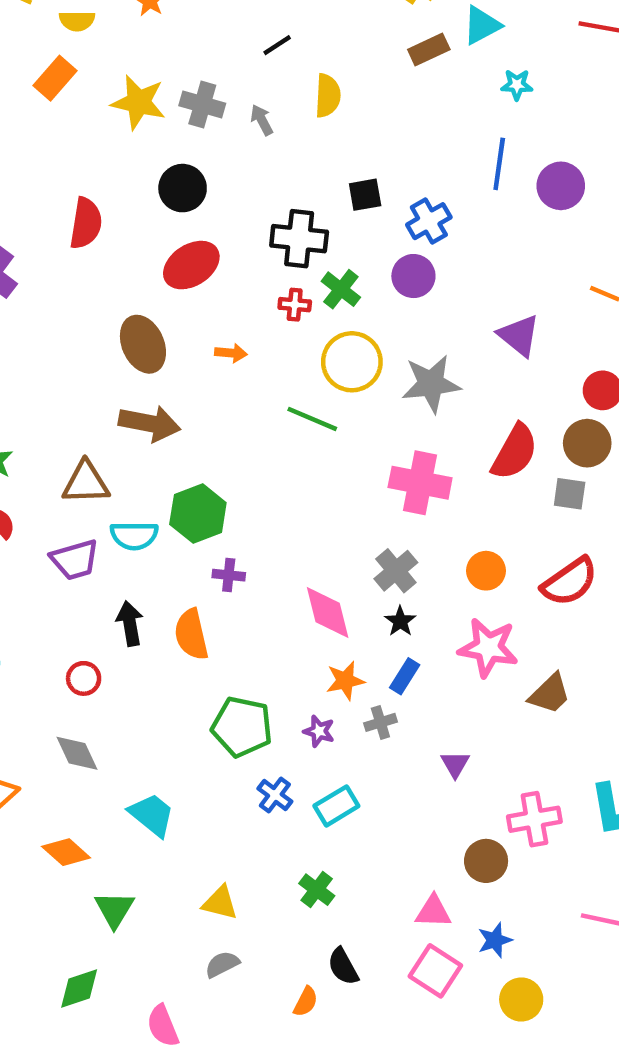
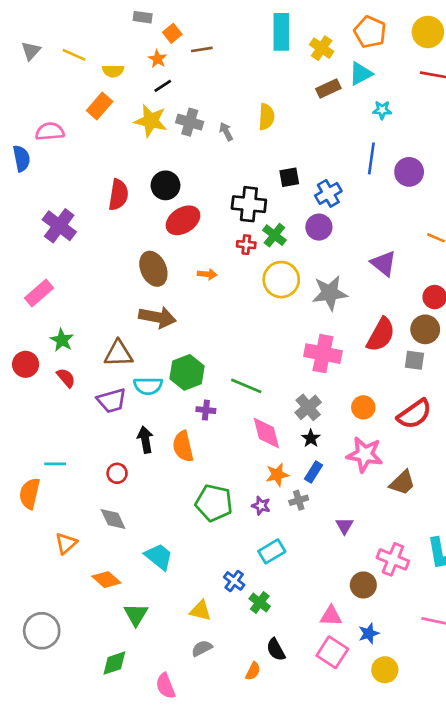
black line: (277, 45) -> (163, 86), moved
black circle: (183, 188) -> (166, 185), moved
green line: (312, 419) -> (246, 386), moved
blue cross: (275, 795) -> (234, 581), moved
pink cross: (534, 819) -> (393, 559), turned 32

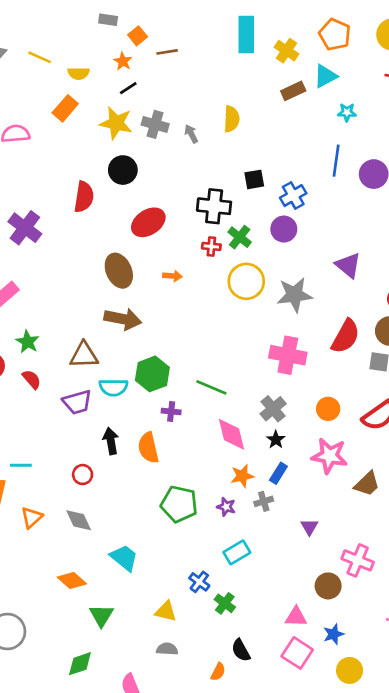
black circle: (166, 185) -> (123, 170), moved
orange triangle: (66, 543) -> (32, 517), moved
gray semicircle: (202, 648) -> (167, 649), turned 30

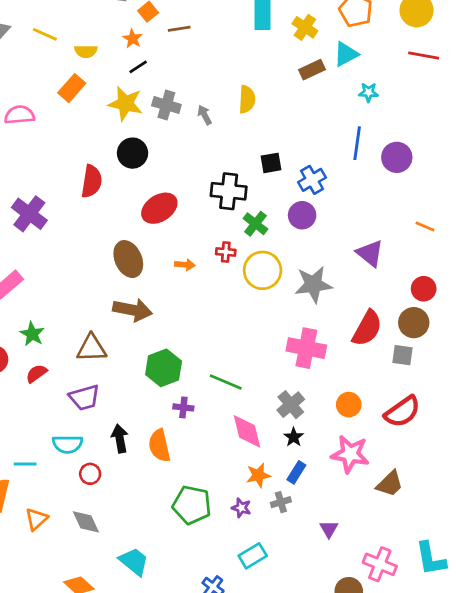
red cross: (211, 246) -> (226, 252), moved
red semicircle: (32, 379) -> (36, 374), turned -85
cyan semicircle: (113, 387) -> (68, 444), moved

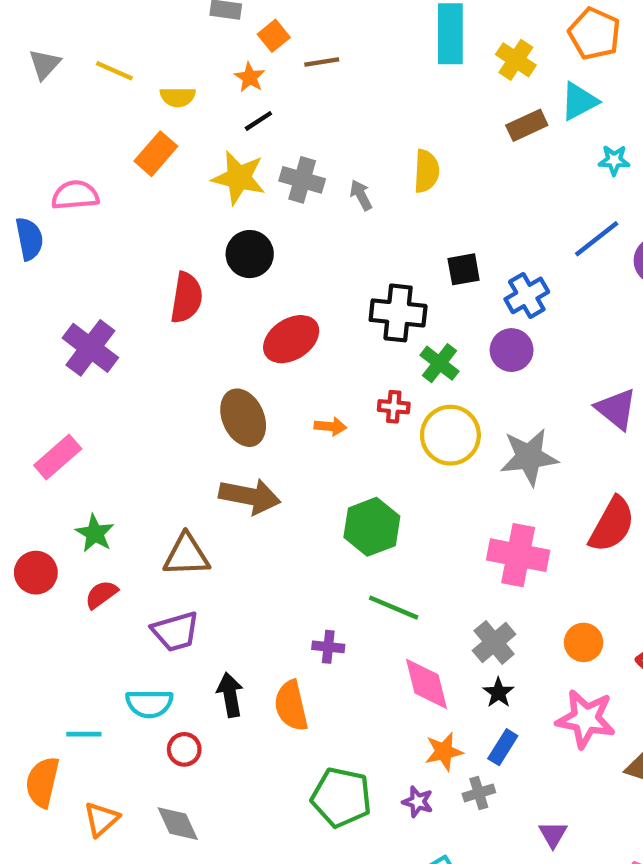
blue line: (357, 143) -> (597, 239), turned 44
green hexagon: (164, 368) -> (372, 527), moved

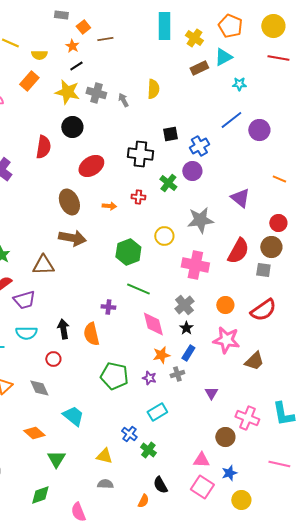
green cross: (440, 363) -> (168, 183), moved
yellow circle: (450, 435) -> (164, 236), moved, size x0.7
purple trapezoid: (176, 632) -> (24, 300), moved
red circle: (184, 749) -> (53, 359), moved

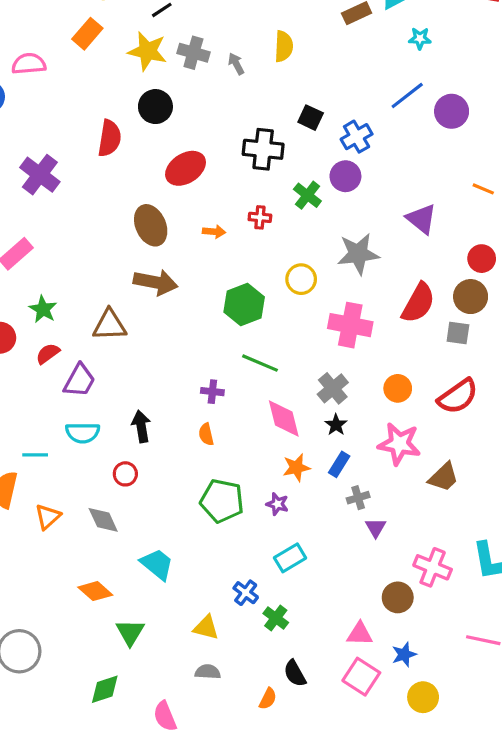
black square: (170, 134) -> (311, 118), turned 35
purple trapezoid: (24, 300) -> (79, 380), turned -45
orange semicircle: (91, 334) -> (206, 434), moved, size x0.6
gray cross: (177, 374) -> (358, 498), moved

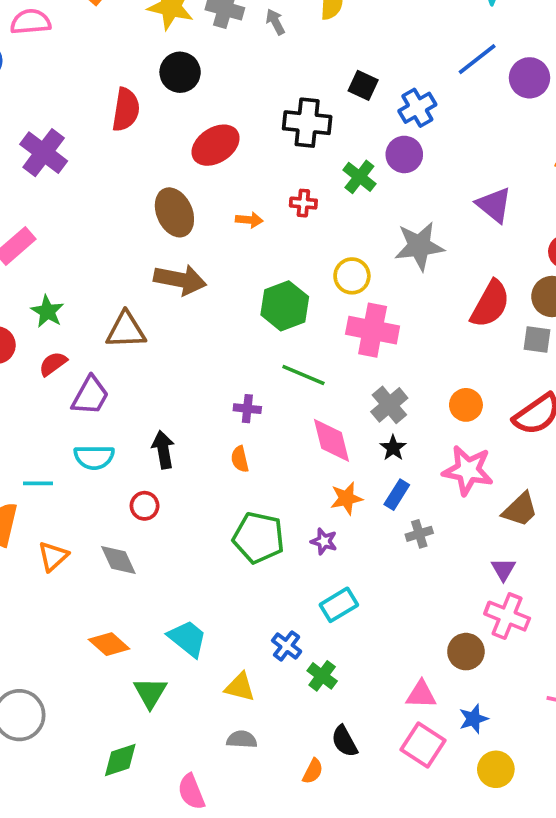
pink cross: (350, 325) -> (373, 330), moved
purple triangle: (376, 528) -> (503, 569), moved
cyan trapezoid: (157, 564) -> (188, 638), moved

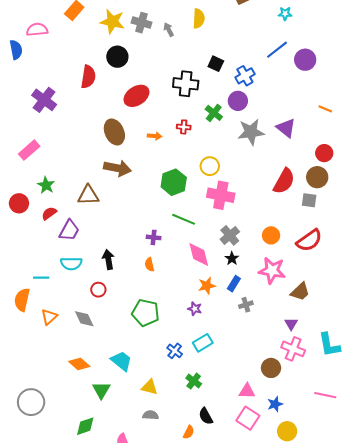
gray star: (419, 246) -> (251, 132), moved
green pentagon: (259, 538) -> (146, 313), moved
blue cross: (287, 646) -> (175, 351), moved

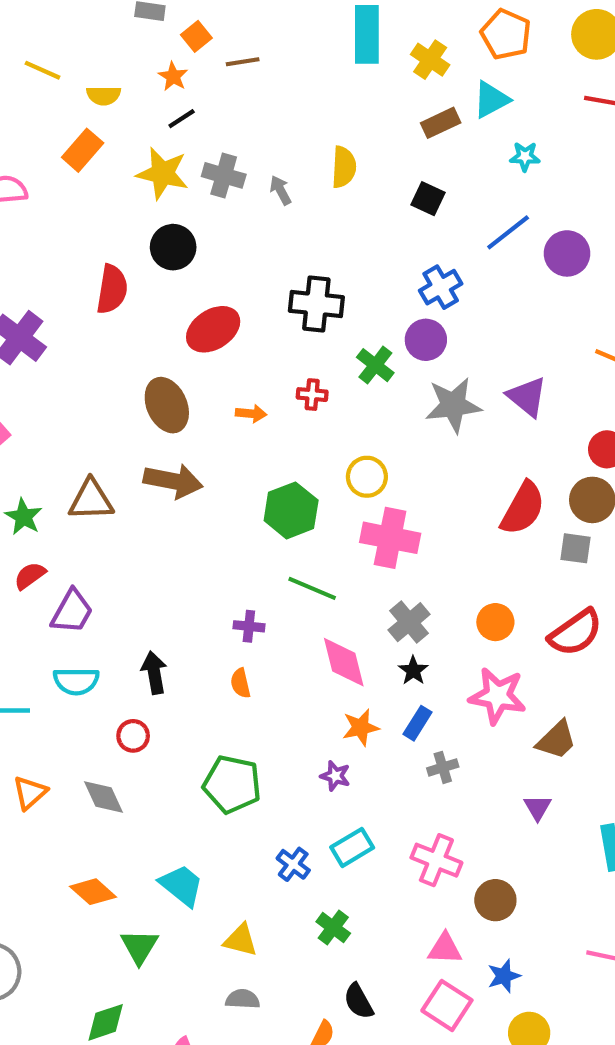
black square: (216, 64) -> (428, 199), moved
brown triangle: (88, 195) -> (91, 500), moved
pink cross: (293, 349) -> (436, 860), moved

